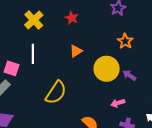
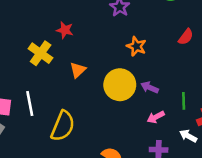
yellow cross: (34, 20) -> (41, 53), moved
white line: (33, 54) -> (30, 103), moved
pink arrow: (118, 103) -> (156, 117), moved

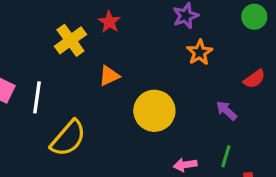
orange star: (136, 46) -> (200, 52), moved
purple arrow: (150, 87) -> (226, 111), moved

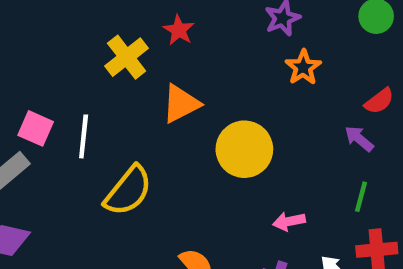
orange triangle: (109, 76) -> (181, 104), size x1.4
purple arrow: (226, 111) -> (359, 139), moved
green line: (226, 156) -> (361, 197), moved

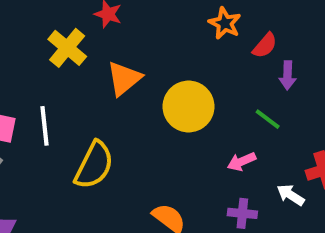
red semicircle: (379, 101) -> (265, 45), moved
purple arrow: (359, 139) -> (288, 75), turned -116
green line: (361, 197) -> (268, 119), moved, turned -56

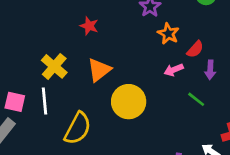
yellow cross: (67, 48) -> (54, 66), moved
yellow circle: (189, 106) -> (129, 102), moved
pink arrow: (242, 162) -> (174, 70), moved

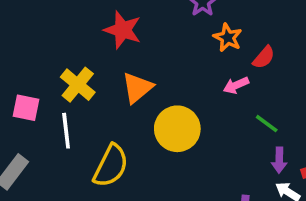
red star: (89, 26) -> (123, 30), size x1.5
purple arrow: (210, 70) -> (279, 160), moved
pink square: (15, 102) -> (26, 108), moved

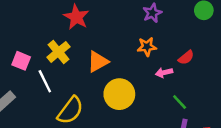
red star: (123, 30) -> (76, 17), moved
orange star: (228, 38) -> (147, 47), moved, turned 30
white line: (66, 131) -> (45, 81), turned -30

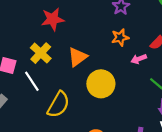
red star: (76, 17) -> (53, 19), turned -30

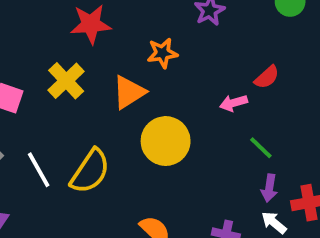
orange star: (120, 37) -> (162, 53), moved
white line: (32, 81) -> (39, 170), moved

